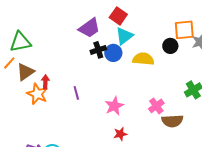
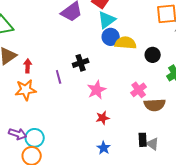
black circle: (170, 46) -> (153, 55), moved
black cross: (98, 50) -> (81, 63), moved
blue circle: (113, 53) -> (111, 37), moved
orange star: (37, 94) -> (26, 90), moved, turned -30

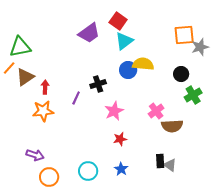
blue circle: (111, 37) -> (128, 70), moved
black circle: (153, 55) -> (181, 74), moved
purple line: (59, 77) -> (76, 98), turned 40
cyan circle: (35, 138) -> (88, 171), moved

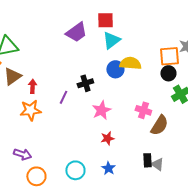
red square: (118, 21) -> (105, 20), turned -36
orange square: (184, 35) -> (169, 56), moved
pink cross: (156, 111) -> (143, 110), turned -35
brown semicircle: (172, 126) -> (159, 125), turned -55

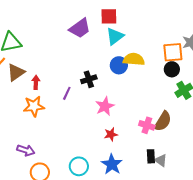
pink cross: (143, 110) -> (147, 125), moved
blue star: (108, 168) -> (112, 164), size x1.5

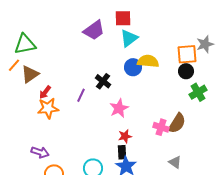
black cross: (89, 79) -> (103, 81), turned -35
red arrow: (36, 82) -> (45, 92), moved, turned -144
black rectangle: (151, 156) -> (122, 152), moved

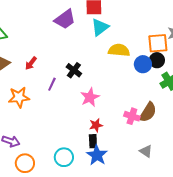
blue circle: (133, 67) -> (143, 64), moved
red arrow: (45, 92) -> (31, 63), moved

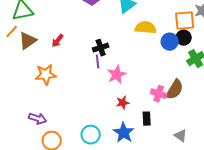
black cross: (74, 70) -> (101, 48), turned 35
purple line: (52, 84) -> (98, 62), moved, turned -32
black rectangle: (93, 141) -> (147, 119), moved
gray triangle: (146, 151) -> (181, 136), moved

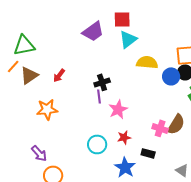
purple arrow: (38, 119) -> (39, 153), turned 30
black rectangle: (147, 119) -> (148, 153), turned -72
cyan circle: (91, 135) -> (97, 144), moved

